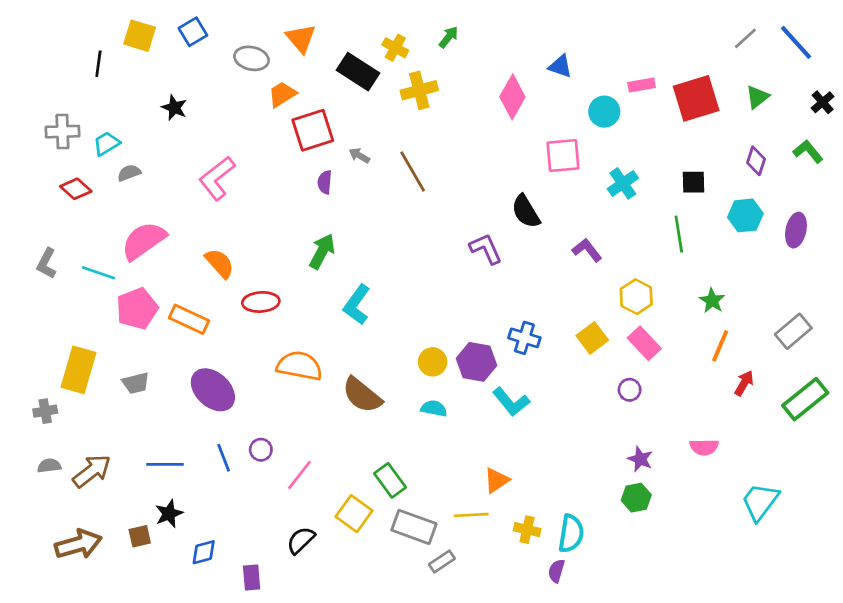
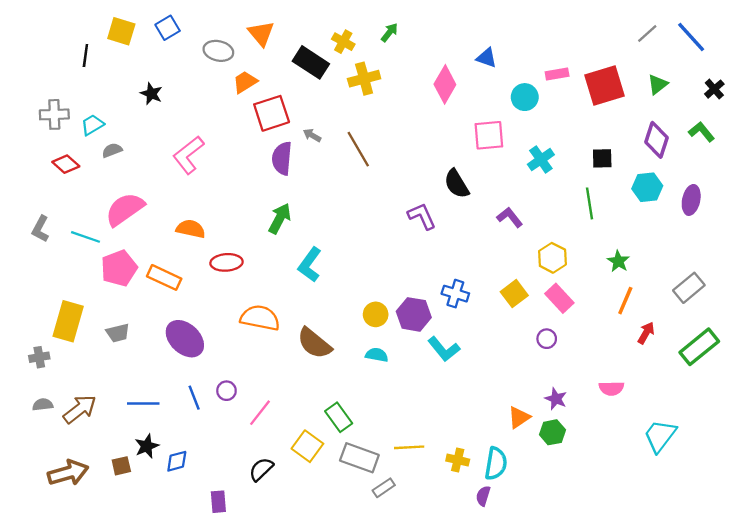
purple diamond: (756, 161) -> (656, 140), size x1.4
purple semicircle: (325, 182) -> (282, 158), size x1.6
orange semicircle: (220, 263) -> (191, 229), turned -36
orange triangle: (496, 480) -> (519, 417), moved
blue diamond: (204, 552) -> (177, 461), moved

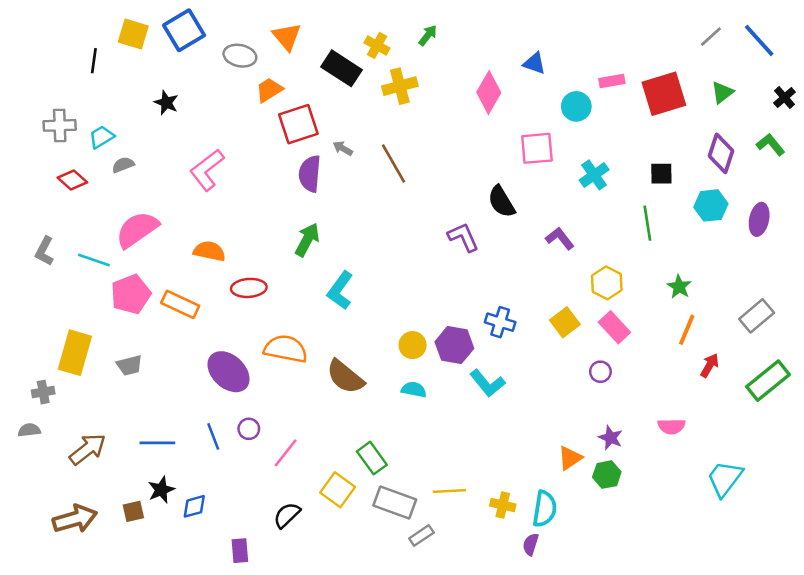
blue square: (168, 28) -> (184, 30), size x1.5
purple ellipse: (185, 339) -> (228, 372), moved
gray semicircle: (43, 405) -> (29, 430), moved

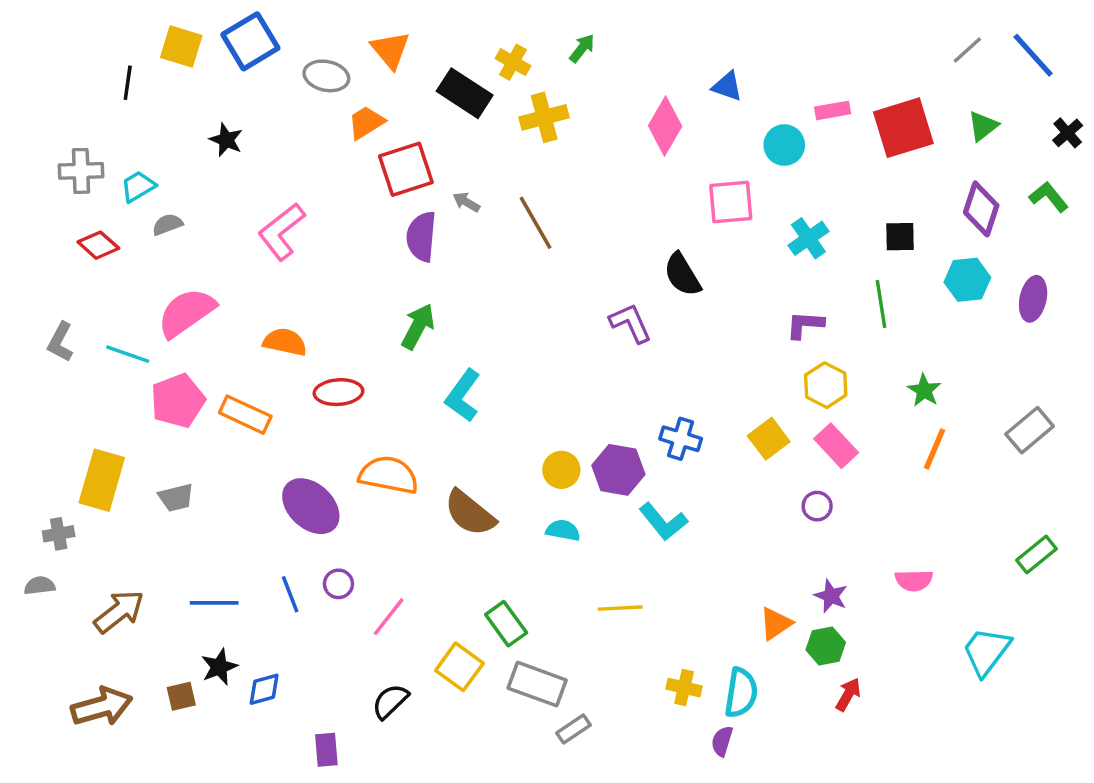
purple L-shape: (560, 238) -> (805, 325), moved, turned -48
red arrow: (710, 365) -> (848, 694), moved
green rectangle: (768, 381) -> (1037, 555), moved, size x0.7
yellow line: (449, 491) -> (620, 608), moved

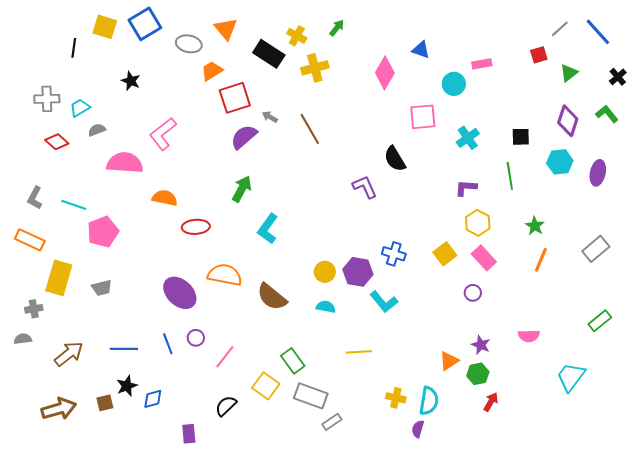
red square: (903, 128) -> (539, 55), moved, size x0.5
purple semicircle: (421, 237) -> (244, 137), turned 44
pink semicircle: (186, 313) -> (125, 163), moved, turned 39
orange rectangle: (245, 415) -> (30, 240), moved

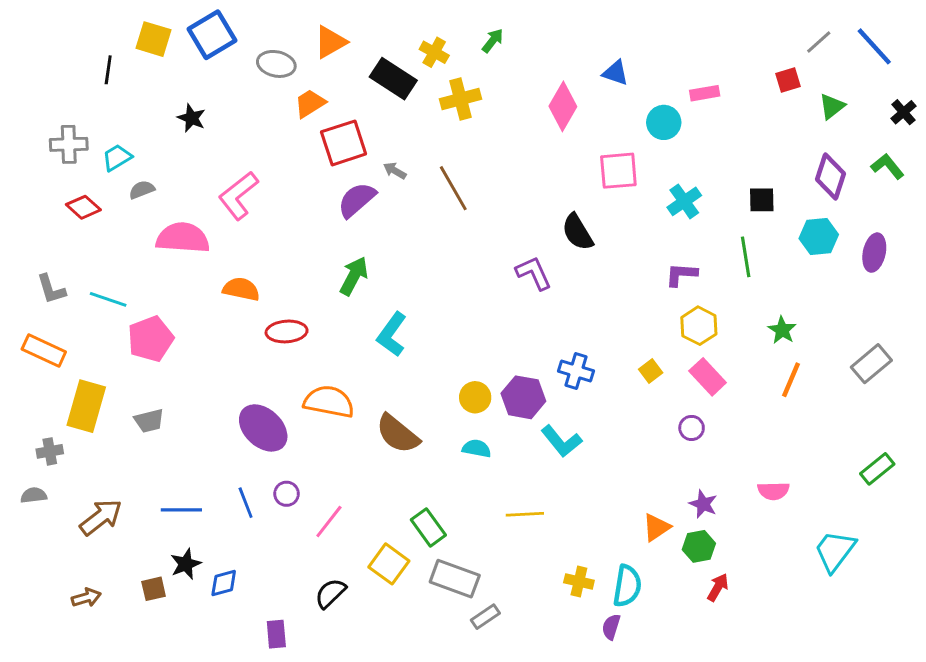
orange triangle: (226, 29) -> (330, 42), turned 40
gray L-shape: (35, 198) -> (51, 289), turned -45
yellow square: (445, 254) -> (651, 371), size x0.7
brown arrow: (59, 409) -> (86, 598), size x0.6

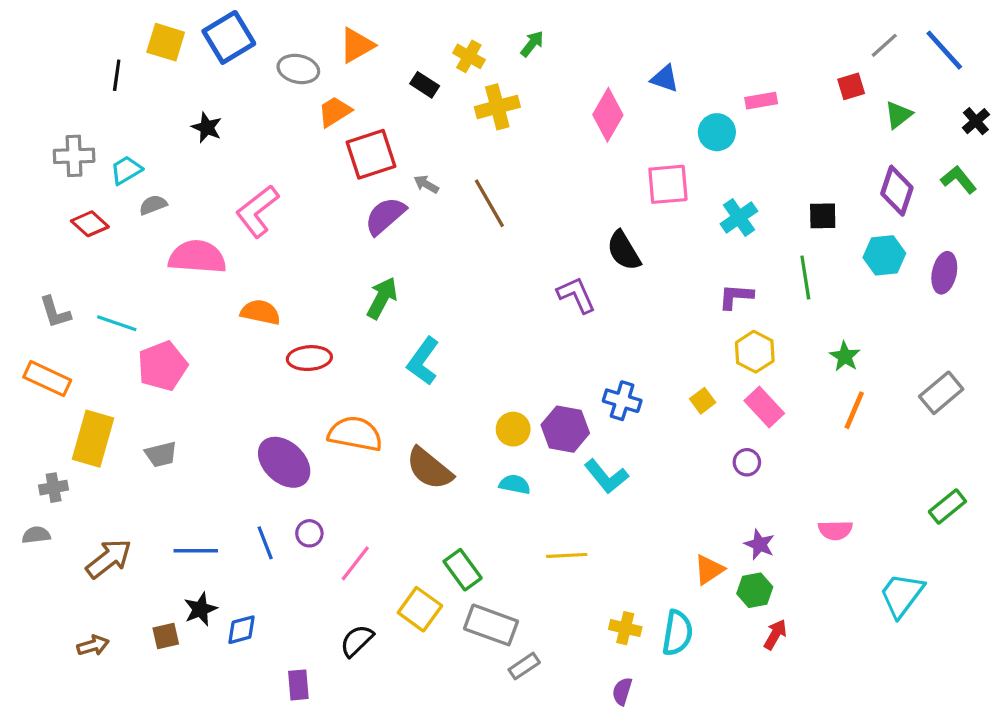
black rectangle: (393, 79) -> (425, 85), size x0.6
purple semicircle: (611, 627) -> (622, 691), moved

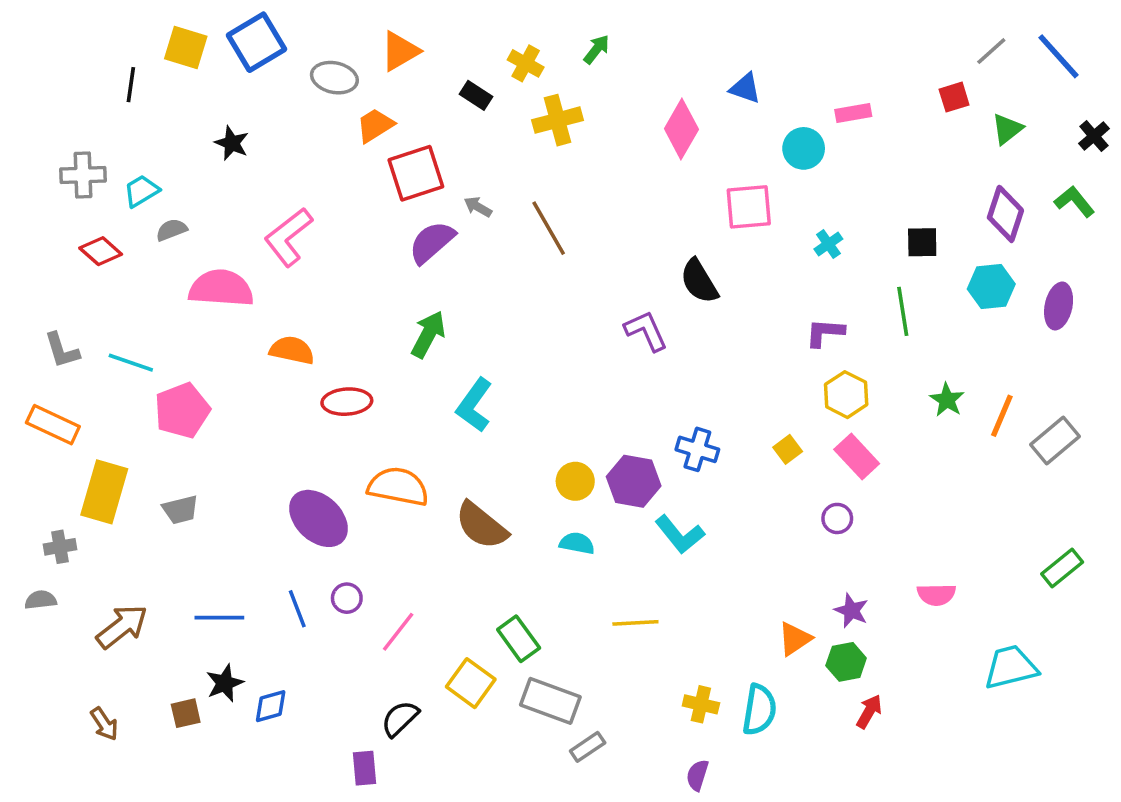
cyan cross: (739, 217) -> (828, 244), size x0.7
orange line: (854, 410) -> (1002, 416), moved
cyan trapezoid: (902, 595) -> (1011, 667), turned 39
brown arrow: (93, 645) -> (104, 724), turned 72
purple rectangle: (298, 685) -> (365, 768), moved

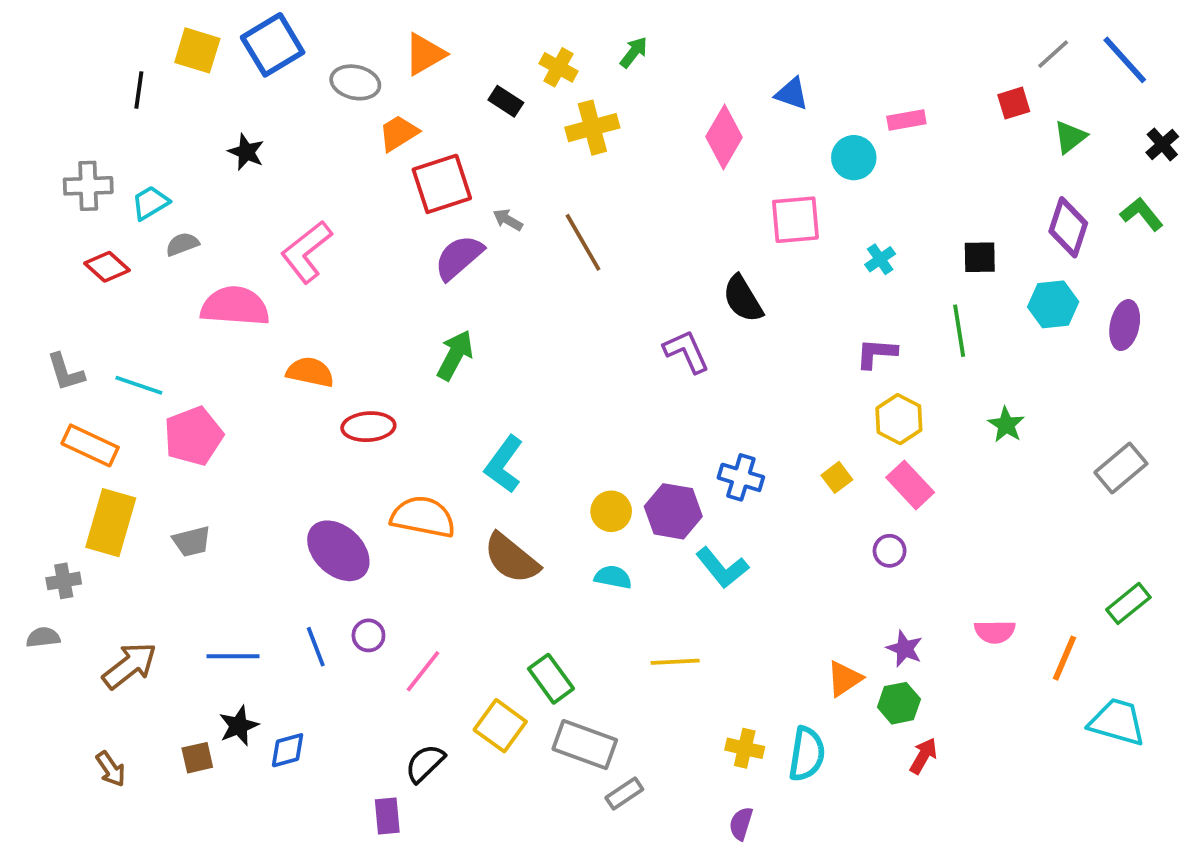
cyan L-shape: (474, 405) -> (504, 464), moved
orange line: (1002, 416) -> (1064, 658), moved
orange rectangle: (53, 425) -> (90, 445), moved
cyan trapezoid: (1011, 667) -> (1117, 722), moved, turned 30

